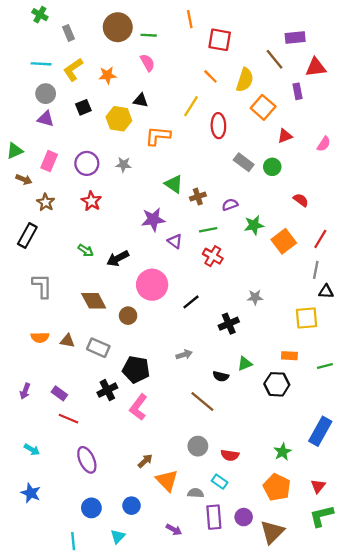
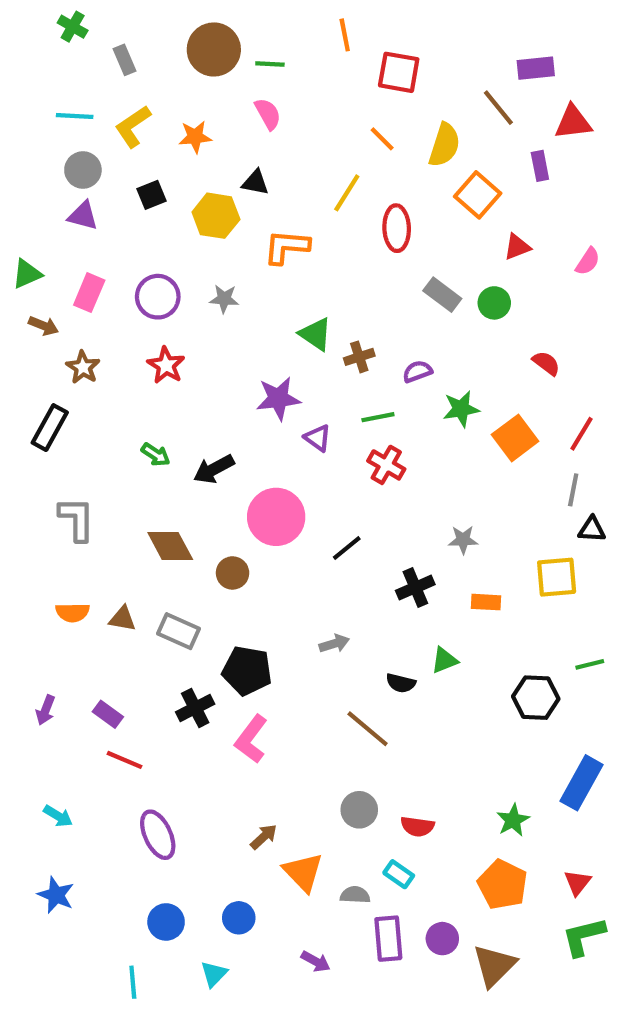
orange rectangle: (289, 356) -> (486, 602), moved
black hexagon: (277, 384) -> (536, 698), moved

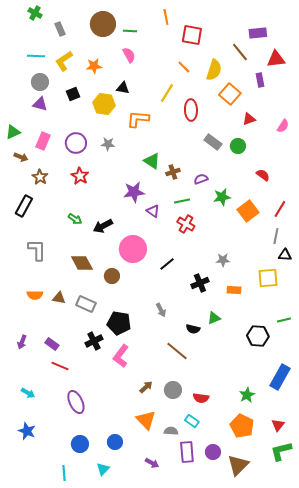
gray arrow: (334, 644) -> (161, 310), turned 80
brown arrow: (264, 837) -> (146, 387), moved

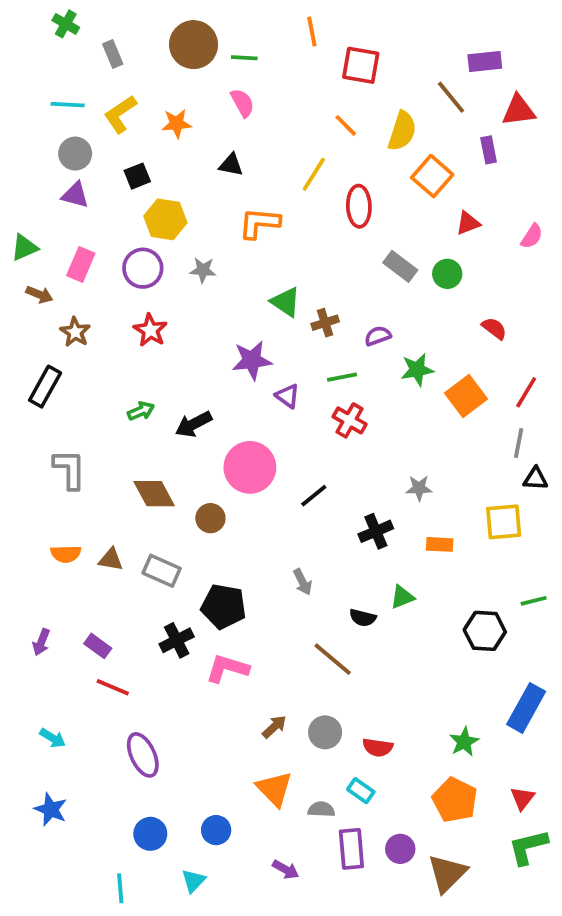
yellow hexagon: (104, 104) -> (165, 219), moved
green arrow: (75, 219) -> (141, 411), turned -56
pink L-shape: (121, 356) -> (227, 668), turned 70

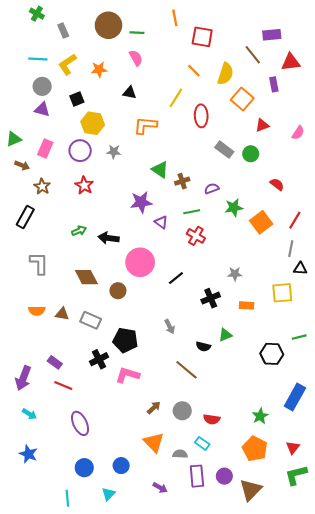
black arrow: (194, 424) -> (108, 238), turned 36
purple arrow: (41, 642) -> (23, 378), moved, size x1.6

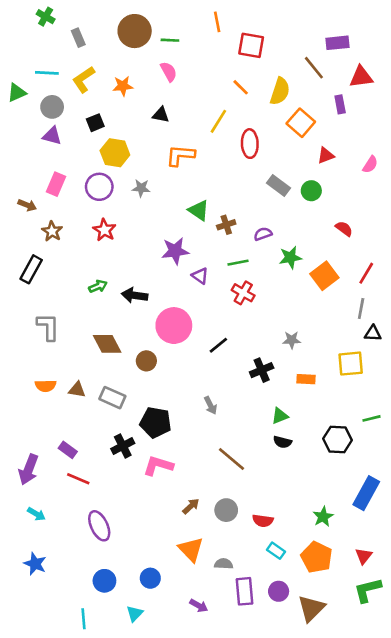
green triangle: (14, 139) -> (17, 93), moved
black semicircle: (203, 347) -> (282, 442), moved
cyan rectangle: (202, 443) -> (276, 551), moved

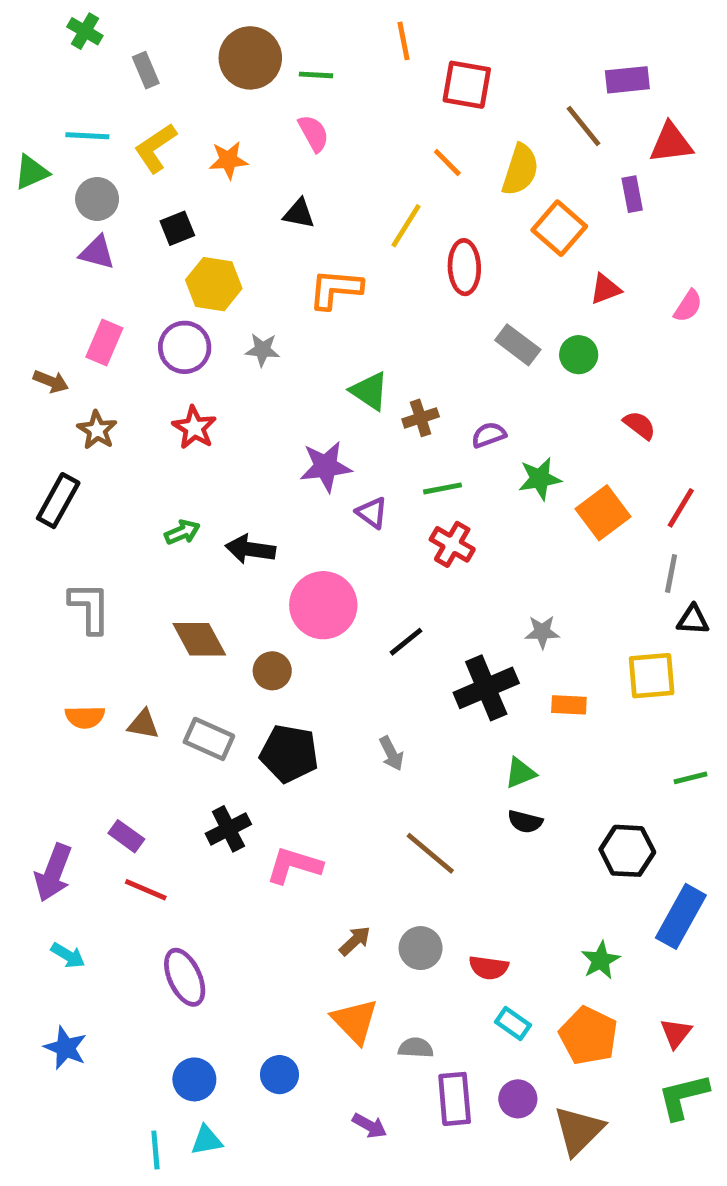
black cross: (262, 370) -> (486, 688), size x1.4
black pentagon: (156, 422) -> (289, 754), moved
black hexagon: (337, 439) -> (627, 851), moved
cyan triangle: (135, 614) -> (207, 1140), moved, turned 36

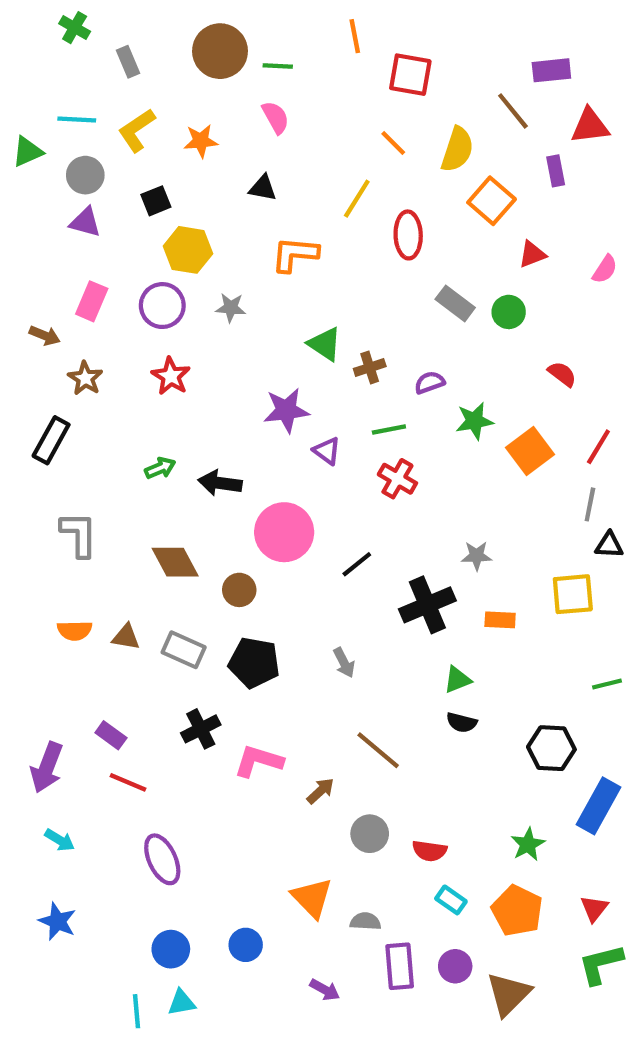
brown arrow: (355, 941) -> (320, 791), moved

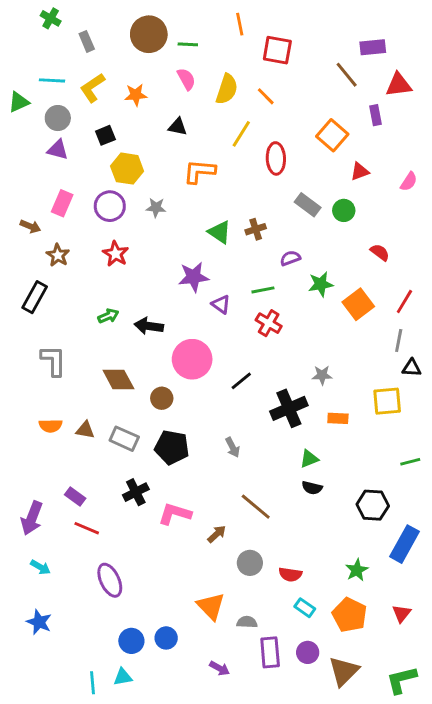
yellow semicircle: (457, 149) -> (227, 89), moved
brown cross: (370, 368) -> (256, 229), moved
blue circle: (171, 949) -> (131, 641), moved
green L-shape: (601, 964) -> (402, 680), moved

